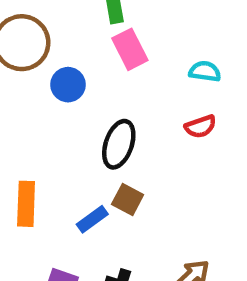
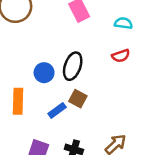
blue circle: (68, 85) -> (44, 73), moved

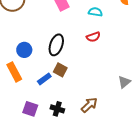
blue circle: (44, 73) -> (24, 50), moved
orange rectangle: (18, 101) -> (14, 72), turned -30

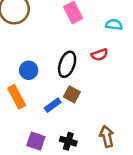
red semicircle: (93, 37) -> (100, 55), moved
brown arrow: (89, 105) -> (107, 136), turned -60

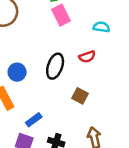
brown square: (72, 94) -> (80, 96), moved
blue rectangle: (53, 105) -> (34, 120), moved

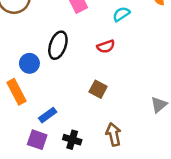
cyan semicircle: (101, 27) -> (121, 14), turned -42
black ellipse: (55, 66) -> (58, 45), moved

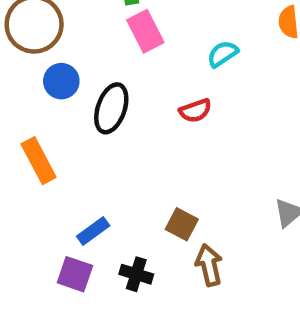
blue circle: (29, 63) -> (61, 81), moved
brown square: (98, 89) -> (182, 224), moved
orange rectangle: (17, 92) -> (39, 161), moved

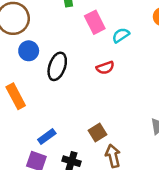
pink rectangle: (145, 31) -> (95, 22), moved
brown square: (182, 224) -> (97, 133), turned 30

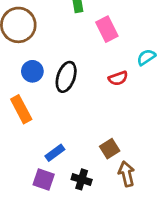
cyan semicircle: (121, 35) -> (146, 57), moved
blue circle: (29, 51) -> (32, 71), moved

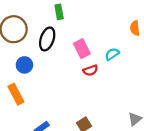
pink rectangle: (107, 29) -> (82, 49), moved
black ellipse: (66, 77) -> (47, 39), moved

